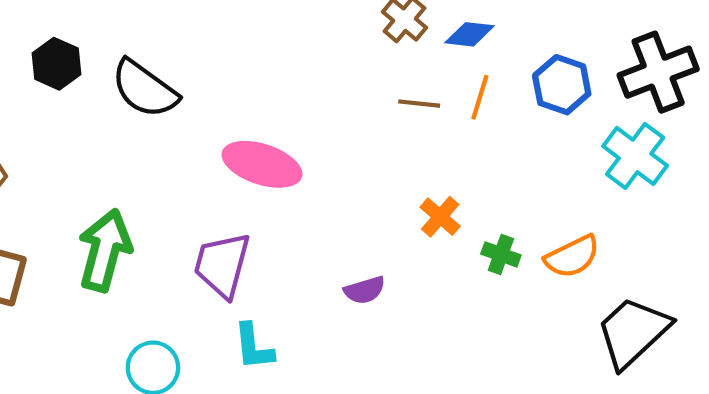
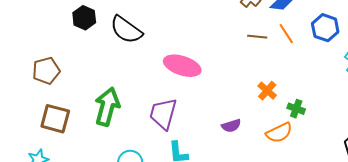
orange line: (480, 97) -> (286, 34), turned -50
orange semicircle: (572, 257) -> (279, 133), moved

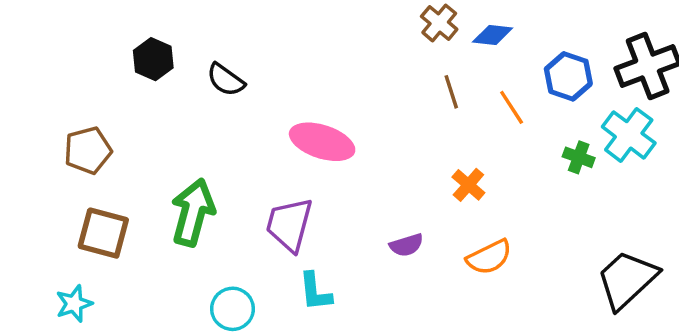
black semicircle: (126, 30) -> (226, 80), size x0.7
orange line: (286, 34) -> (512, 107), moved
brown line: (257, 37) -> (451, 92), turned 66
green cross: (296, 109) -> (579, 157), moved

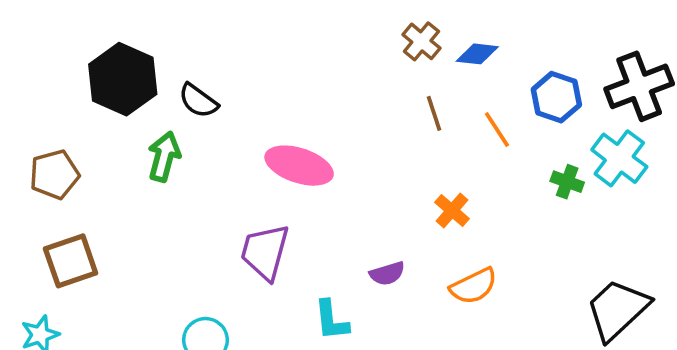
black hexagon: (153, 59) -> (123, 79), size x1.6
green arrow: (193, 212) -> (164, 157), moved, size x0.7
brown square: (103, 233) -> (71, 261), turned -34
cyan L-shape: (315, 292) -> (331, 320), moved

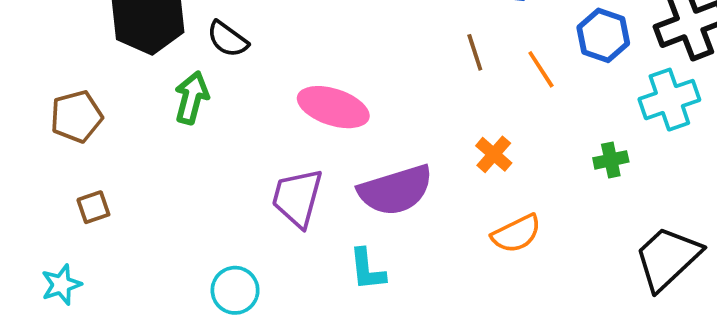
cyan cross: (619, 158) -> (669, 100), turned 34
green cross: (567, 182) -> (611, 160), moved, turned -32
brown square: (71, 261) -> (93, 207), size x0.6
purple semicircle: (387, 273) -> (396, 190), moved, size x2.0

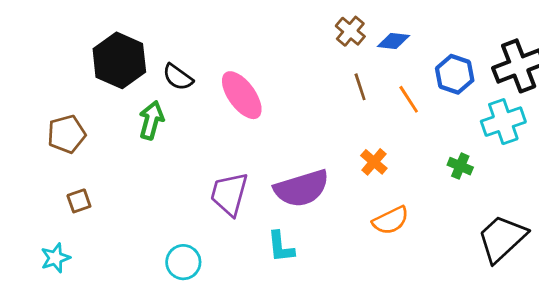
pink ellipse: (333, 107) -> (242, 95), moved, turned 36
green cross: (611, 160) -> (460, 166), turned 35

